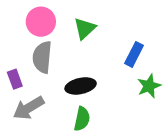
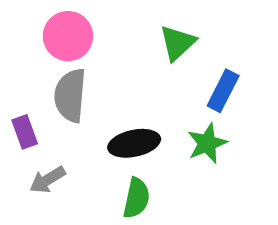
green triangle: (85, 28) -> (177, 43), moved
green star: (149, 86) -> (207, 143), moved
gray arrow: (29, 108) -> (47, 180), size x0.7

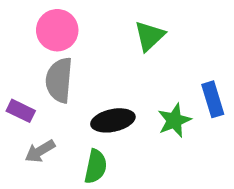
blue rectangle: (223, 91) -> (213, 99), moved, turned -44
purple rectangle: (25, 132) -> (21, 111), turned -44
green semicircle: (136, 198) -> (96, 166), moved

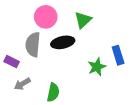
pink circle: (57, 30) -> (46, 17), moved
black ellipse: (113, 120) -> (63, 42), moved

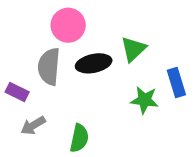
green triangle: (83, 20) -> (133, 49), moved
green star: (97, 67) -> (145, 100), turned 30

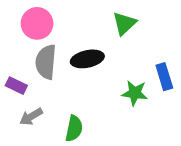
pink circle: (68, 25) -> (37, 23), moved
green triangle: (133, 49) -> (124, 23), moved

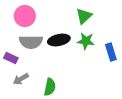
gray semicircle: (46, 62) -> (31, 42), turned -95
green star: (135, 93) -> (86, 41), moved

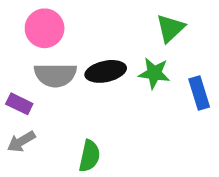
green triangle: (84, 16) -> (170, 28), moved
gray arrow: (21, 79) -> (21, 142), moved

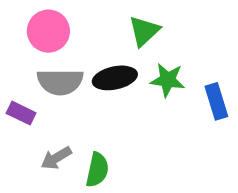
green triangle: (170, 28) -> (144, 31), moved
gray arrow: (21, 142) -> (56, 158), moved

